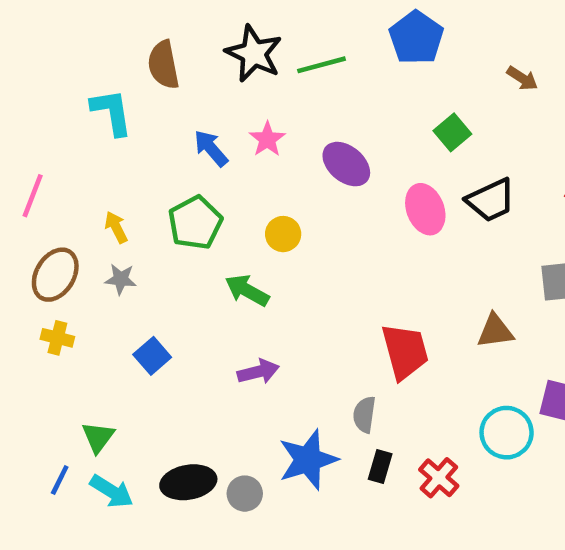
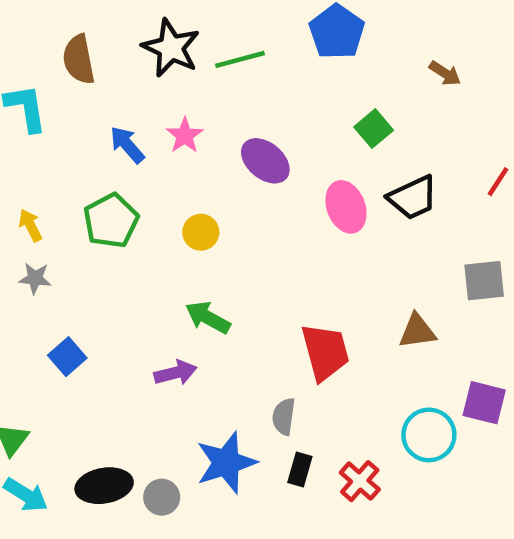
green arrow: (247, 290) -> (208, 317), moved

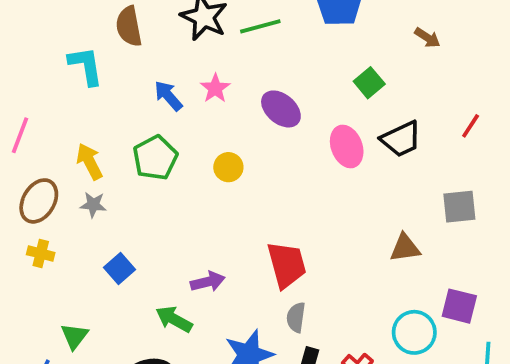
yellow arrow: (30, 225) -> (89, 162), size x1.4
green arrow: (208, 317) -> (174, 319), moved
red trapezoid: (325, 352) -> (287, 265), moved

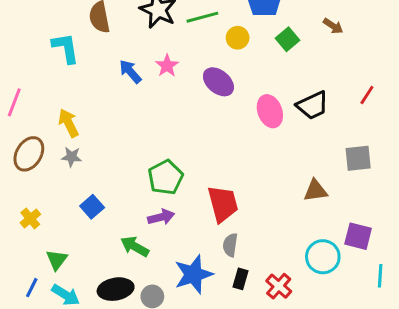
green square: (369, 83) -> (288, 39), moved
green pentagon: (155, 158) -> (166, 177), moved
yellow circle: (228, 167) -> (238, 38), moved
yellow cross: (41, 254) -> (30, 219), moved, turned 36

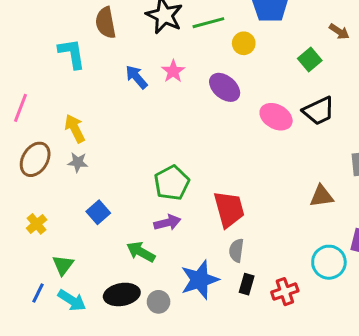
green square: (288, 39) -> (310, 59), moved
pink ellipse: (270, 111) -> (276, 117), turned -40
red cross: (279, 286) -> (285, 292), turned 30

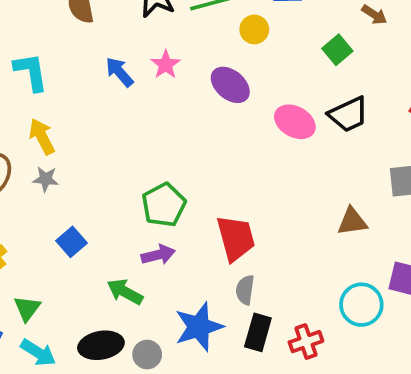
cyan L-shape: (72, 54) -> (31, 72), moved
black rectangle: (247, 284) -> (258, 332), size x1.4

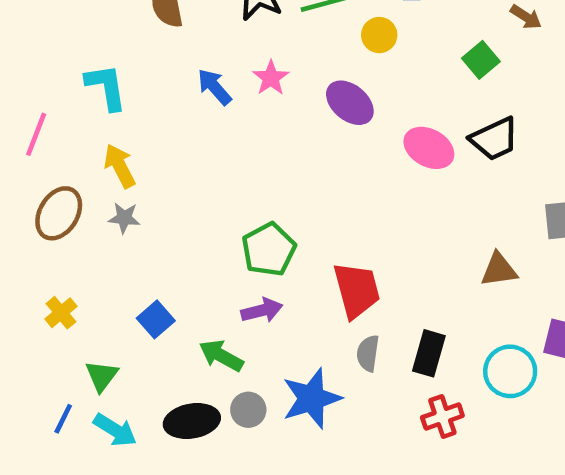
blue square: (71, 242) -> (156, 319), moved
black rectangle: (258, 332) -> (429, 353), moved
gray circle: (147, 355) -> (248, 410), moved

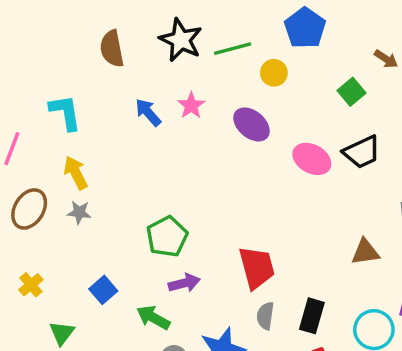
green pentagon: (269, 249) -> (167, 237), moved

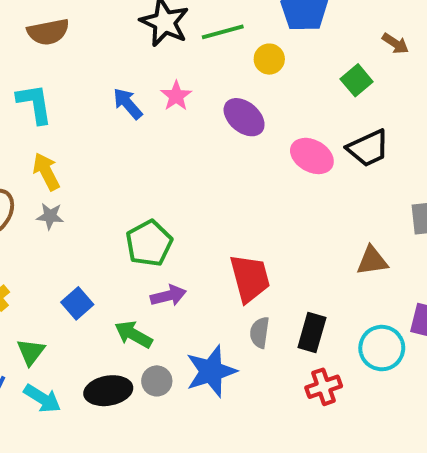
brown semicircle: (112, 49) -> (48, 32), moved, turned -90

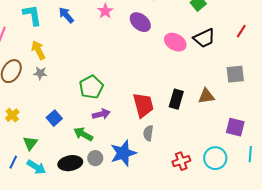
blue arrow: (128, 104) -> (66, 15), moved
black rectangle: (312, 332) -> (176, 99), moved
cyan circle: (382, 348) -> (215, 158), moved

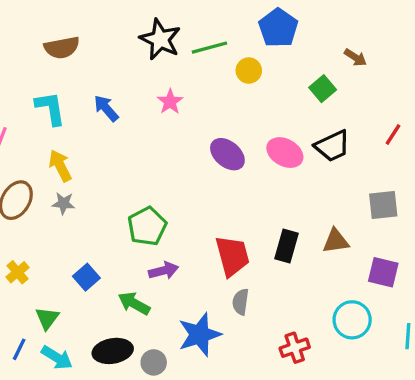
purple ellipse: (140, 22) -> (227, 154), moved
purple square: (235, 127) -> (383, 272), moved
gray circle: (95, 158) -> (154, 362), moved
cyan circle: (215, 158) -> (352, 320), moved

